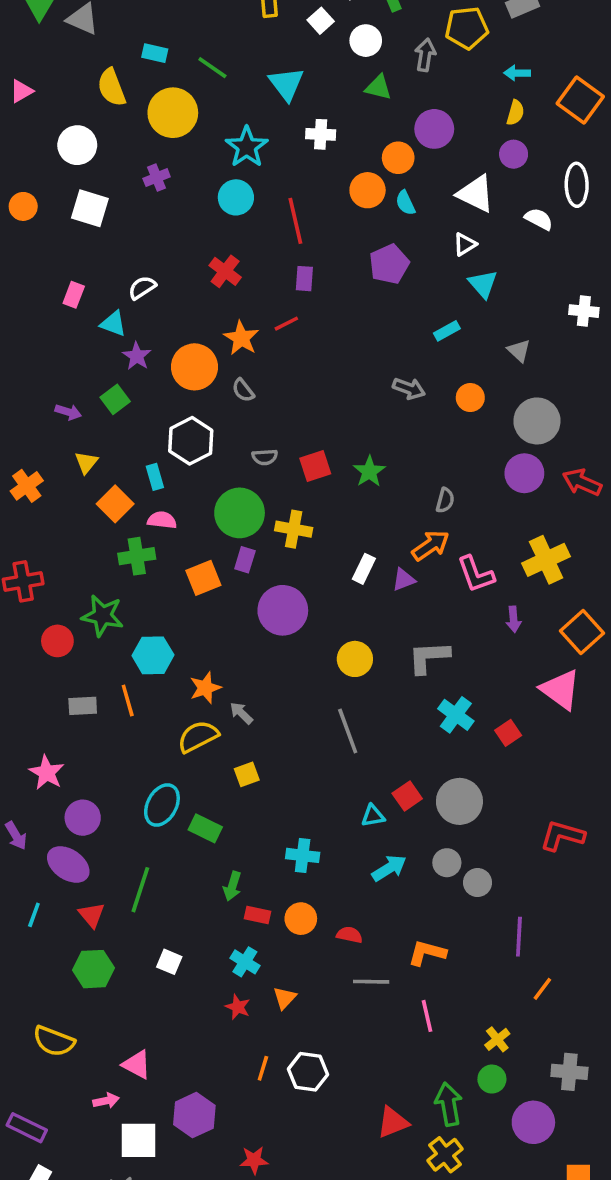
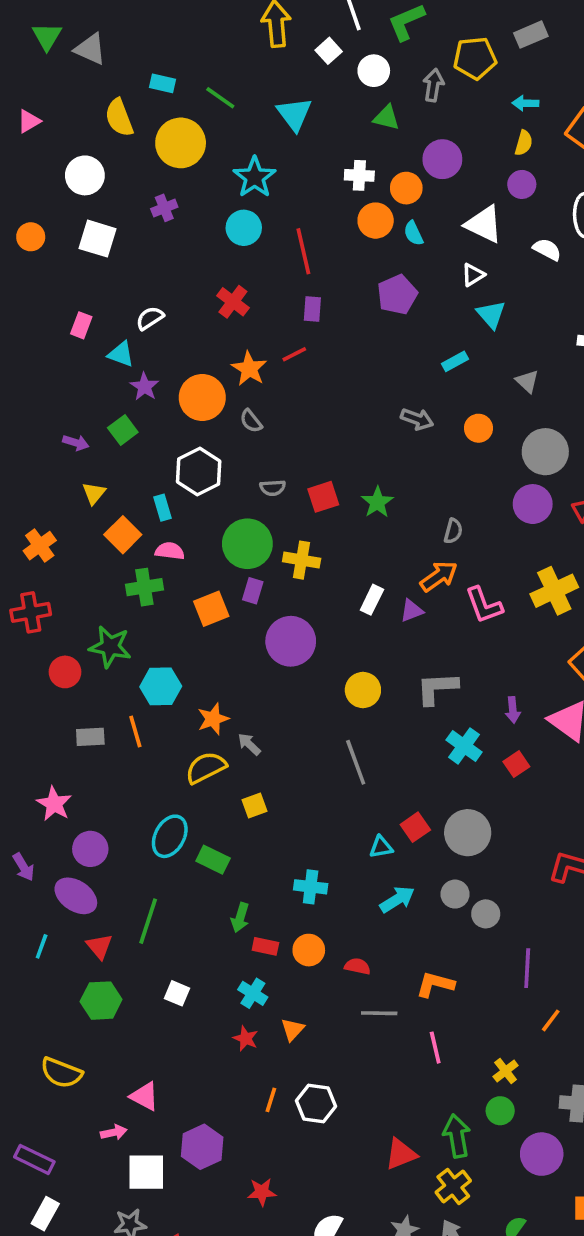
white cross: (321, 134) -> (359, 175), moved
orange cross: (27, 486) -> (40, 546), moved
purple arrow: (514, 619) -> (513, 710), moved

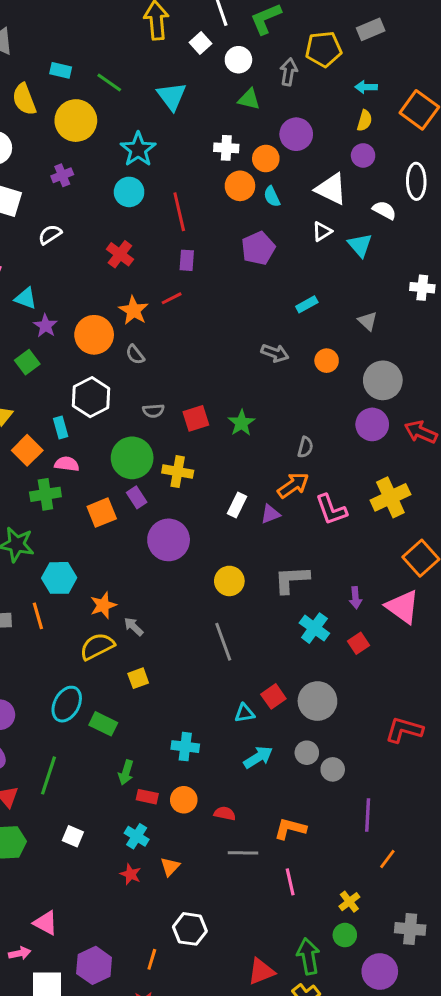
cyan triangle: (491, 314) -> (360, 245), moved
white semicircle: (150, 318) -> (50, 234), moved
purple rectangle: (253, 591) -> (137, 497), turned -50
orange line: (271, 1100) -> (152, 959), moved

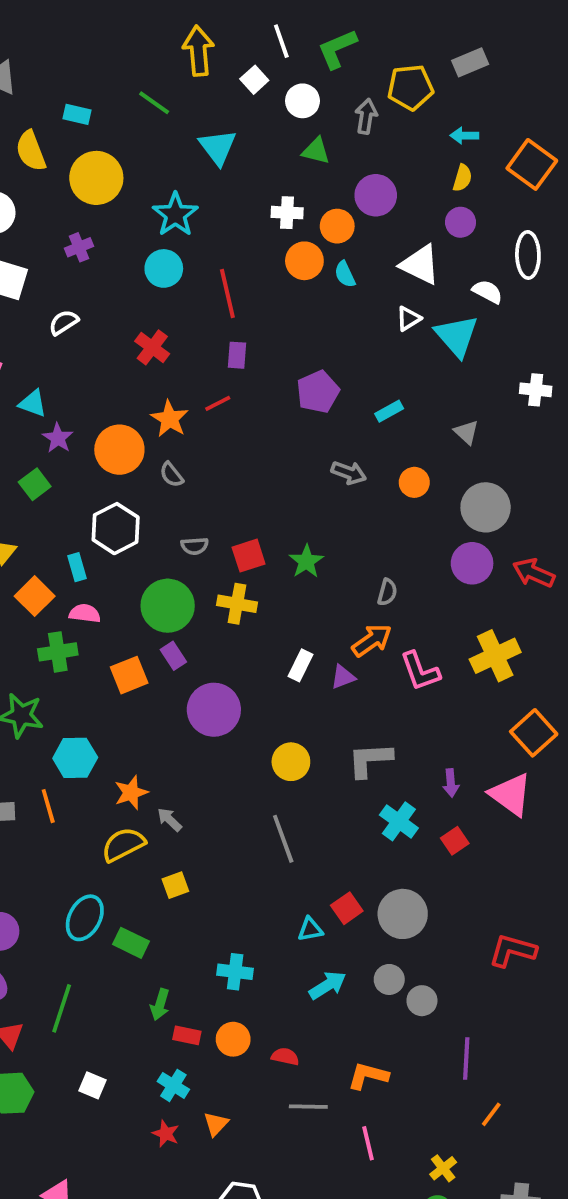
green line: (109, 83) -> (154, 103), moved
cyan triangle: (360, 245) -> (457, 336), size x1.4
purple pentagon: (258, 248) -> (318, 392), moved
yellow cross: (178, 472) -> (237, 604), moved

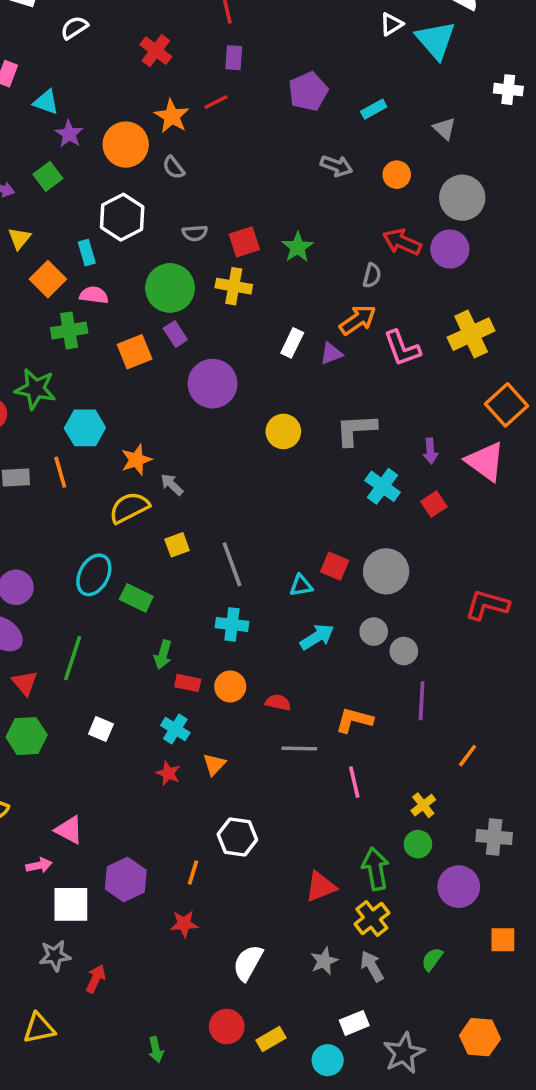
red arrow: (534, 573) -> (402, 242), moved
gray line: (283, 839) -> (232, 564), moved
red square: (347, 908) -> (335, 566), turned -32
purple line: (466, 1058) -> (422, 701), moved

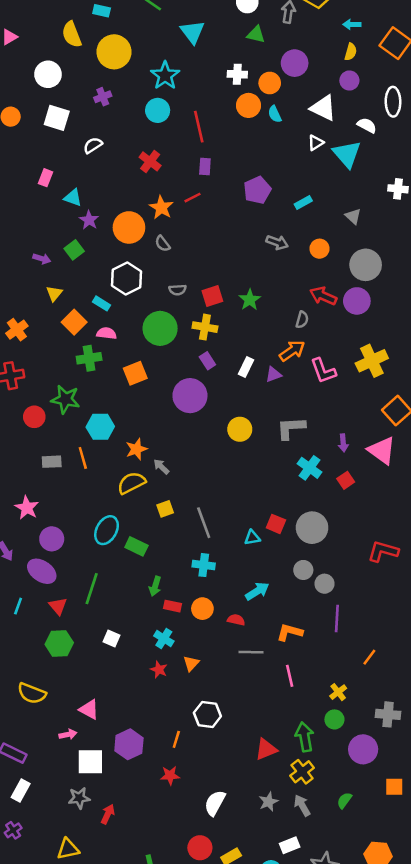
cyan rectangle: (87, 253) -> (102, 303), turned -42
purple rectangle: (175, 334) -> (207, 361), moved
cyan arrow: (317, 637) -> (257, 591), moved

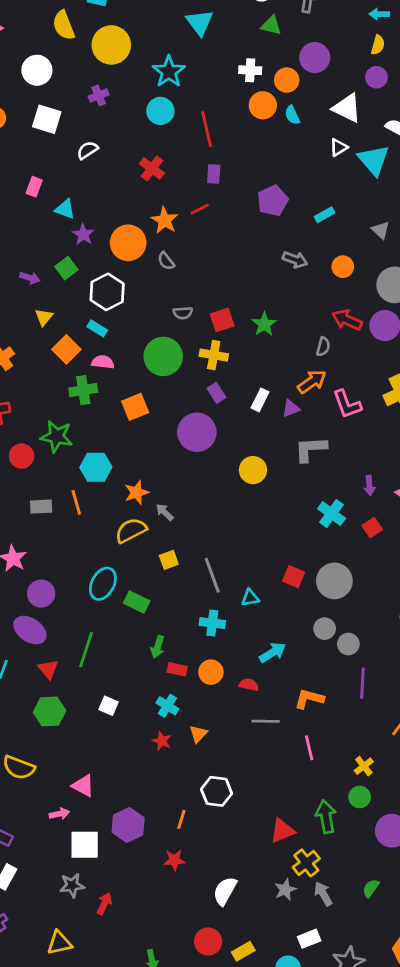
white hexagon: (126, 279) -> (107, 292), moved
gray L-shape: (291, 428) -> (311, 449), moved
cyan triangle: (252, 538) -> (250, 598), moved
yellow cross: (302, 772) -> (306, 863), moved

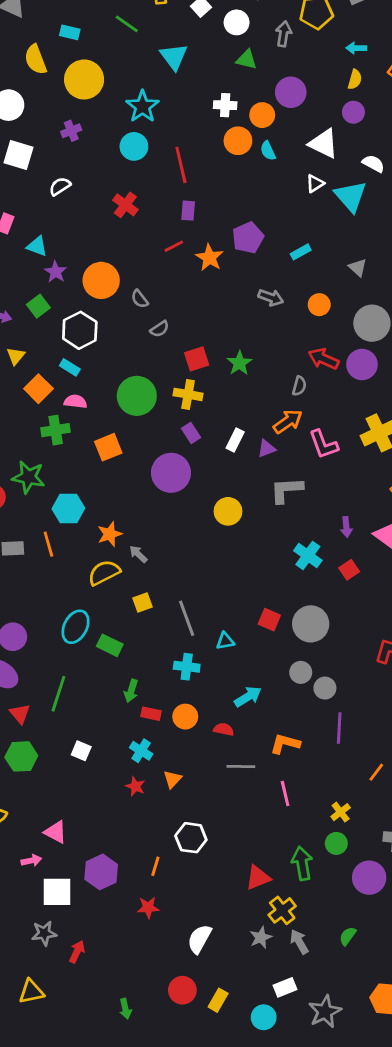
orange star: (165, 220) -> (209, 258), moved
gray semicircle: (183, 313) -> (160, 329), moved, turned -30
yellow rectangle: (243, 951) -> (218, 1000), turned -30

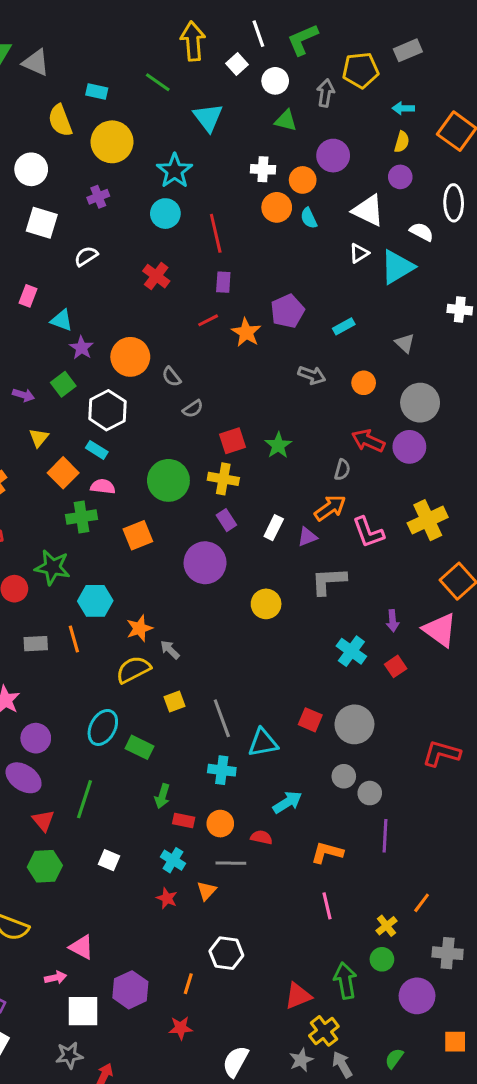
cyan triangle: (351, 196) -> (397, 267), turned 40
cyan triangle: (225, 641) -> (263, 743), size x1.5
gray line: (241, 766) -> (231, 863), moved
orange line: (376, 772) -> (422, 903), moved

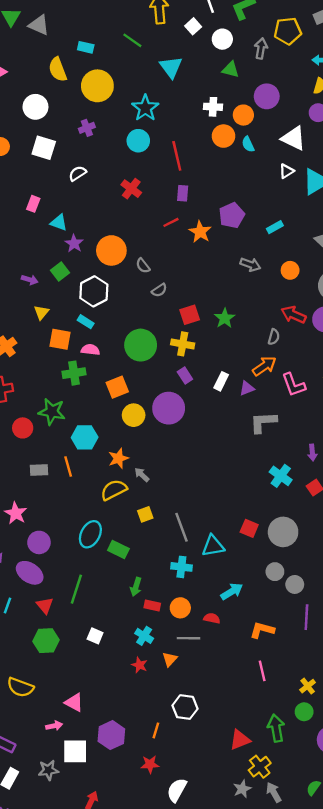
orange square: (63, 473) -> (60, 339), turned -35
yellow circle: (266, 604) -> (134, 415), moved
gray star: (69, 1055) -> (48, 770), moved
white semicircle: (236, 1061) -> (177, 790), moved

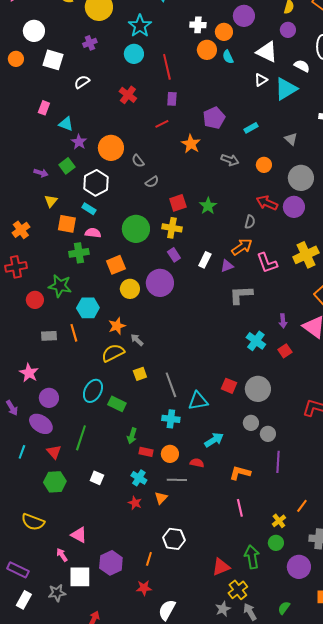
white circle: (35, 107) -> (34, 31), moved
orange star: (200, 232) -> (191, 144), moved
pink arrow: (54, 726) -> (62, 555), turned -112

